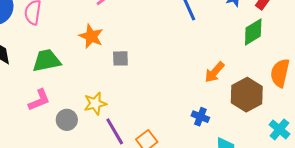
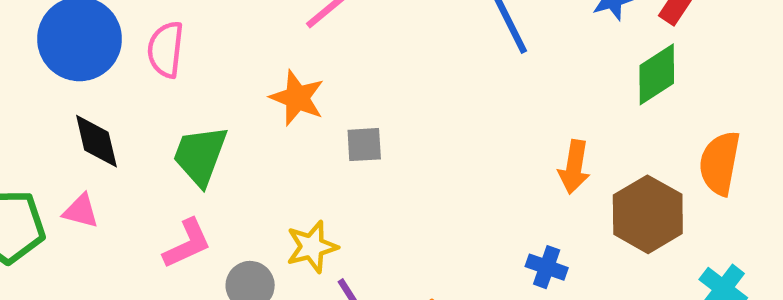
green trapezoid: (47, 61) -> (200, 156), turned -56
orange arrow: (214, 72) -> (574, 167), turned -30

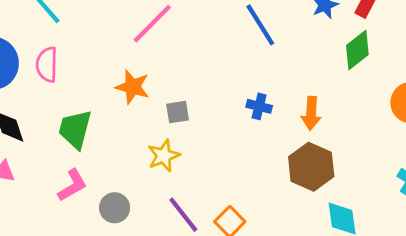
brown hexagon: (648, 214) -> (311, 167), moved
yellow star: (312, 247) -> (164, 156), moved
blue cross: (547, 267) -> (259, 106), moved

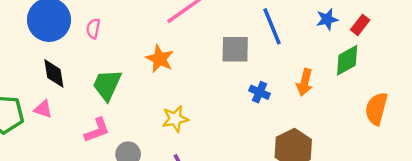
pink semicircle: (47, 65) -> (93, 29), size x0.7
gray square: (178, 112) -> (235, 49), moved, size x1.5
orange arrow: (311, 113) -> (305, 82), moved

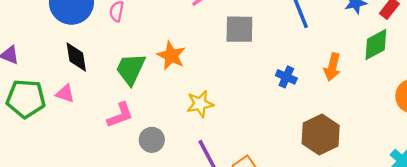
gray square: (235, 49) -> (239, 29), moved
orange star: (160, 59) -> (171, 56), moved

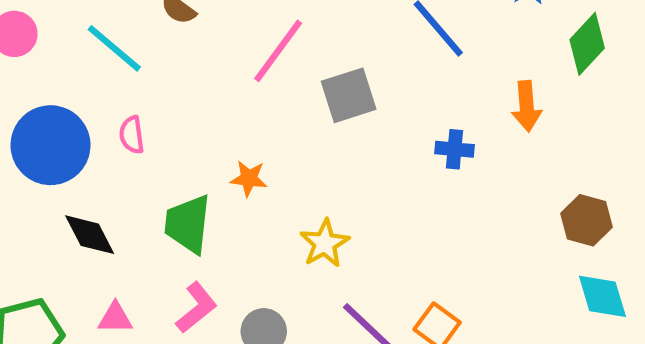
orange star: (171, 56) -> (249, 179), size x0.7
pink triangle: (65, 94) -> (115, 318), moved
brown hexagon: (321, 134) -> (587, 220), moved, size x0.7

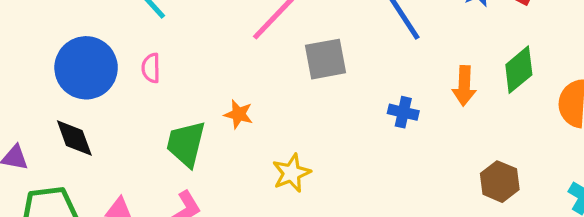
green diamond: (587, 44) -> (519, 70), moved
black diamond: (90, 235) -> (74, 138), moved

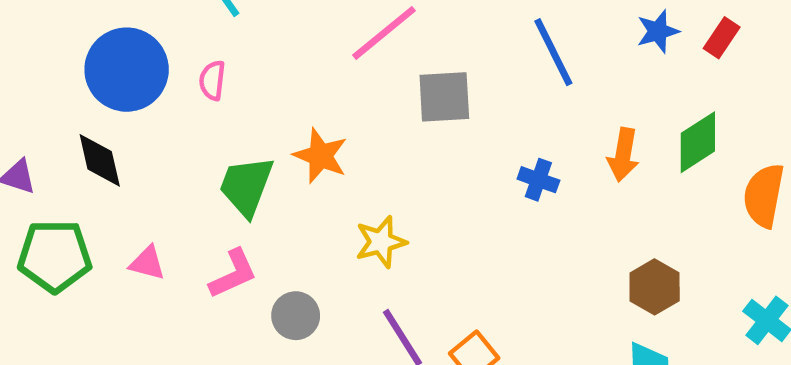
orange star: (239, 114) -> (320, 156), size x1.4

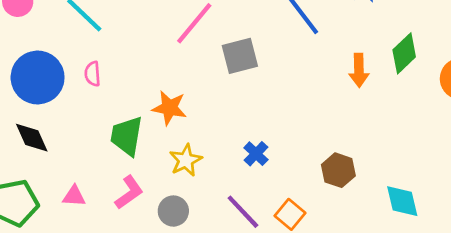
blue cross: (538, 180) -> (256, 154), moved, turned 35
yellow star: (381, 242) -> (186, 160), moved
brown hexagon: (655, 287) -> (338, 170), moved

